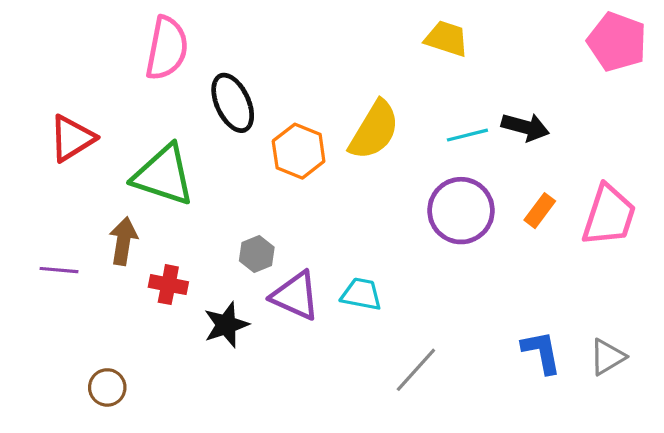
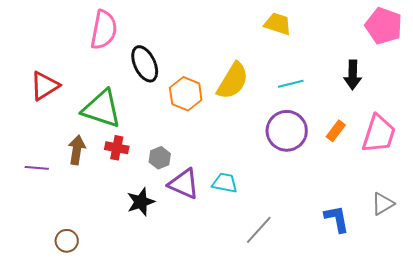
black arrow: (525, 127) -> (353, 75), moved, turned 76
red cross: (168, 285) -> (117, 148), moved
gray triangle: (607, 357) -> (383, 204), moved

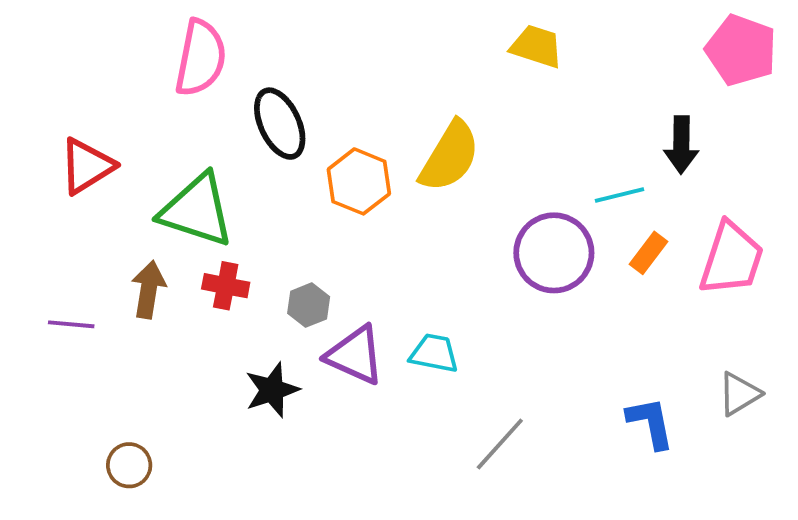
cyan line: (291, 84) -> (620, 195), moved

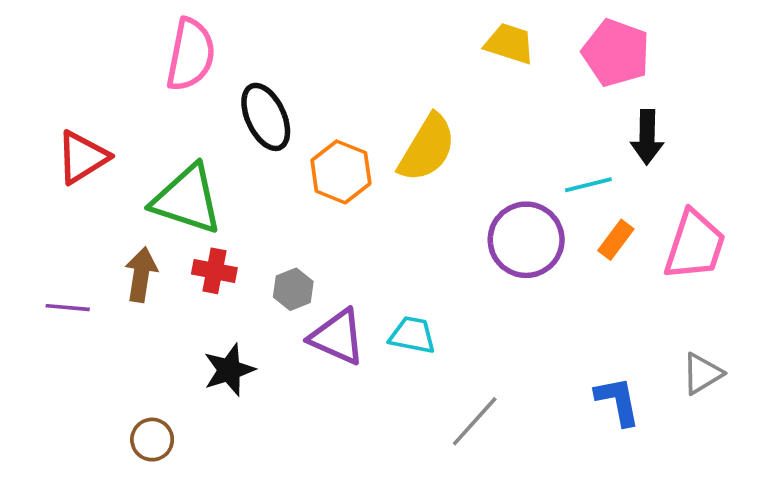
pink pentagon: (741, 50) -> (616, 53), moved
black star: (272, 390) -> (229, 370), moved
brown circle: (129, 465) -> (152, 440), moved

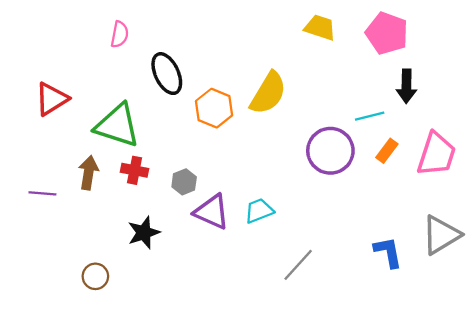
pink semicircle: (191, 55) -> (120, 34), size x0.6
cyan trapezoid: (412, 335) -> (259, 211), turned -32
gray triangle: (702, 374) -> (441, 235), size x1.5

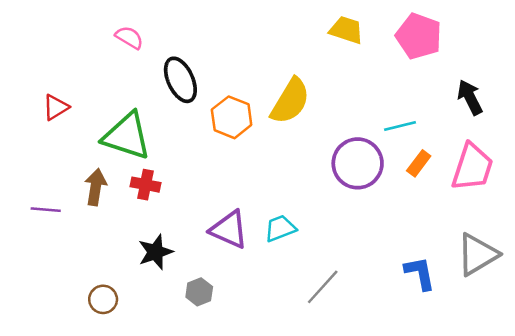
pink semicircle: (120, 34) -> (129, 37), turned -70
black arrow: (406, 86) -> (470, 97), moved, turned 152
red triangle: (52, 99) -> (56, 107), size x0.7
gray hexagon: (184, 182) -> (199, 292), moved

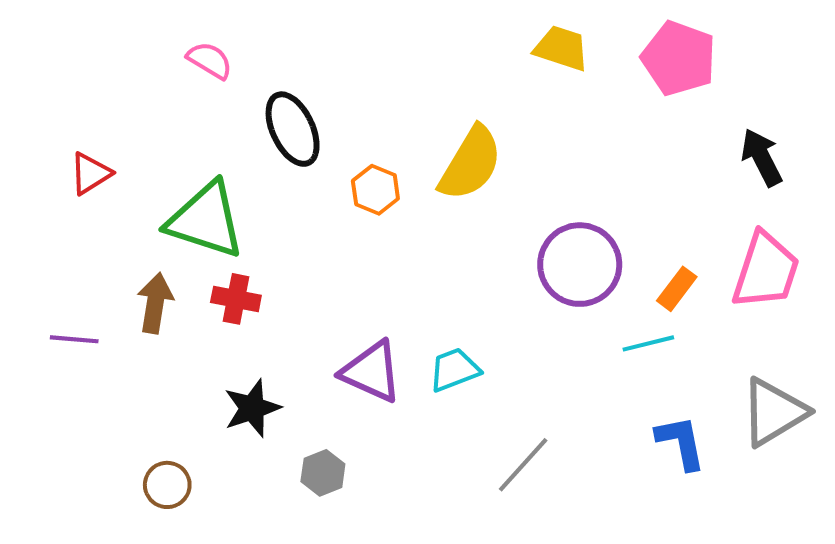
orange hexagon: (232, 117) -> (375, 190), size x0.7
cyan line: (400, 126) -> (648, 343), moved
orange rectangle: (419, 163) -> (677, 289), moved

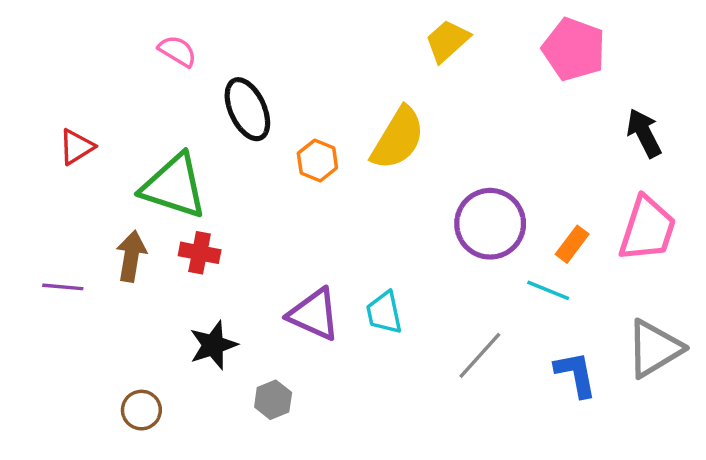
yellow trapezoid: (561, 48) -> (447, 41), moved, turned -60
cyan line: (648, 343) -> (548, 290), turned 36
cyan trapezoid: (454, 370) -> (384, 313), turned -81
gray line: (523, 465) -> (480, 355), moved

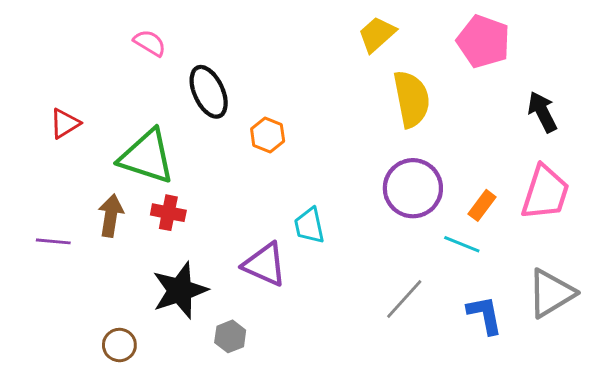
yellow semicircle: (398, 138) -> (411, 99), moved, turned -42
cyan trapezoid: (384, 313) -> (309, 226), moved
black star: (213, 345) -> (180, 290), size x1.4

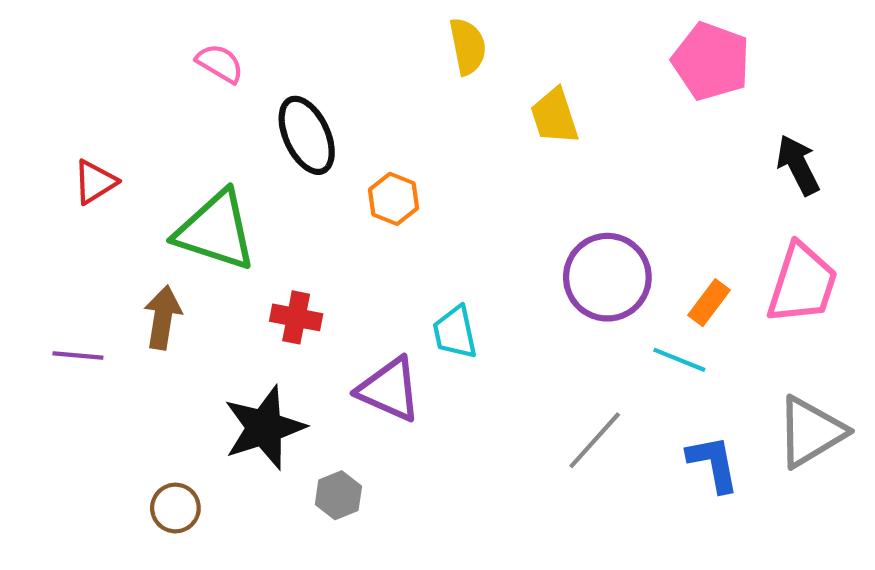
yellow trapezoid: (377, 34) -> (554, 116), moved, turned -66
yellow semicircle: (411, 99) -> (468, 46), moved, size x0.7
red cross: (168, 213) -> (296, 317), moved

